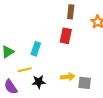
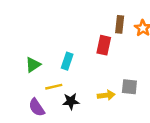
brown rectangle: (71, 12) -> (120, 24), moved
gray square: (85, 83) -> (129, 87), moved

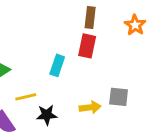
brown rectangle: (120, 24) -> (90, 18), moved
cyan rectangle: (67, 61) -> (57, 65), moved

